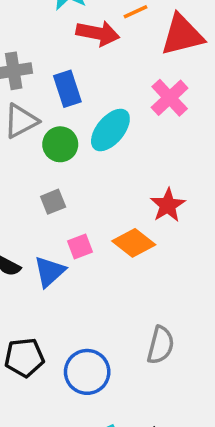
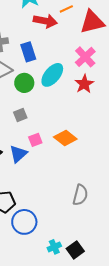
red star: (168, 205) -> (84, 84), moved
blue circle: (87, 372) -> (24, 222), moved

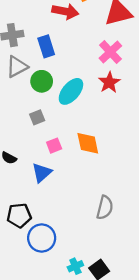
cyan ellipse: (52, 75) -> (71, 91), moved
orange diamond: (65, 138) -> (88, 143), turned 40
blue triangle: (18, 154) -> (42, 173), moved

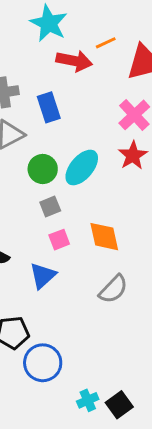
green circle: (42, 81) -> (43, 169), moved
gray square: (37, 117) -> (50, 207), moved
gray semicircle: (105, 208) -> (113, 289), moved, turned 30

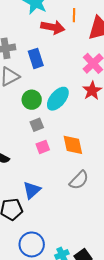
orange line: (106, 43) -> (74, 15), turned -64
blue triangle: (43, 276) -> (32, 190), moved
blue circle: (43, 363) -> (32, 244), moved

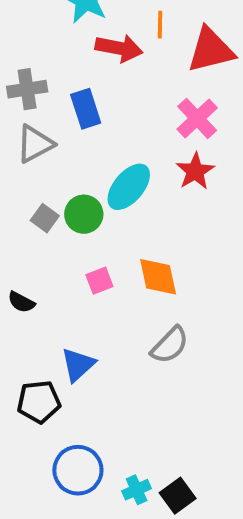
green circle: (32, 100) -> (84, 214), moved
gray square: (37, 125) -> (45, 218), moved, turned -32

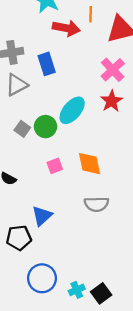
gray semicircle: (170, 345) -> (96, 204), turned 45

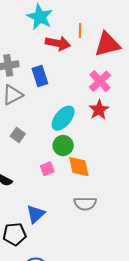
green circle: (45, 127) -> (63, 146), moved

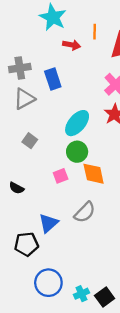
red arrow: (58, 43) -> (72, 45), size x0.7
gray semicircle: (85, 204) -> (85, 212), moved, turned -45

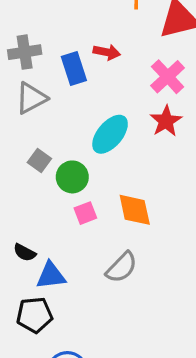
red arrow: (72, 45) -> (107, 52), moved
green circle: (77, 152) -> (72, 177), moved
black semicircle: (17, 188) -> (25, 252), moved
blue triangle: (48, 223) -> (51, 275), moved, turned 35

